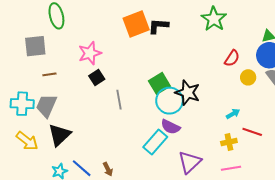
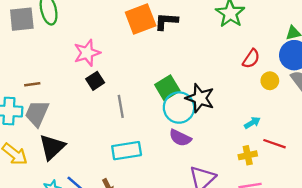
gray square: (35, 46) -> (22, 19), moved
brown line: (49, 74) -> (32, 84), moved
cyan rectangle: (155, 142) -> (127, 151), moved, turned 40

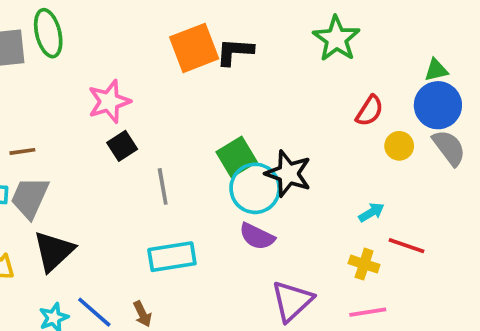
yellow cross: (248, 155) -> (364, 264), turned 30

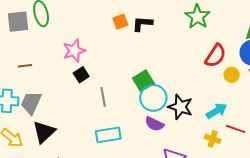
orange square: (194, 48) -> (120, 22), size x0.6
red semicircle: (370, 111) -> (216, 56), size x1.4
brown line: (22, 151) -> (25, 66), moved
black star: (288, 174) -> (180, 107), moved
cyan arrow: (371, 212) -> (217, 111), size x1.5

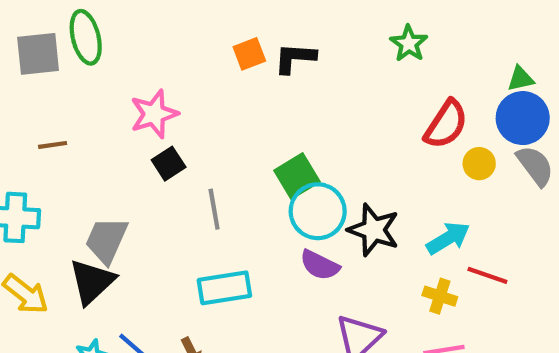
green star: (197, 17) -> (409, 43), size x0.7
gray trapezoid: (31, 103) -> (106, 240), moved

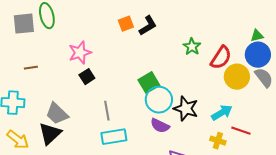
green star: (409, 43) -> (192, 47), moved
black L-shape: (295, 58) -> (148, 26), turned 145
yellow circle: (479, 164) -> (237, 77), size x1.6
gray line: (214, 209) -> (107, 111), moved
gray trapezoid: (106, 240) -> (57, 114), turned -70

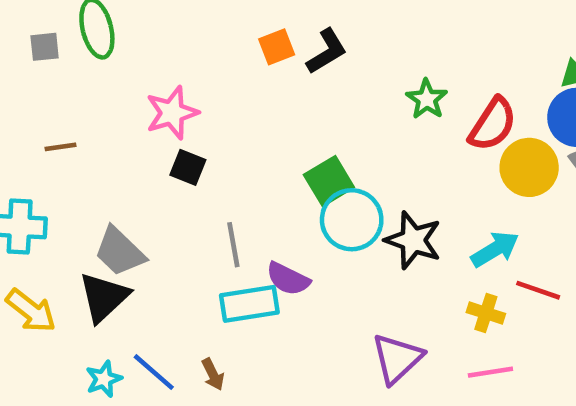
gray square: (24, 24) -> (45, 47), size x0.6
black square: (87, 77) -> (188, 167), turned -35
purple semicircle: (160, 126) -> (288, 279), moved

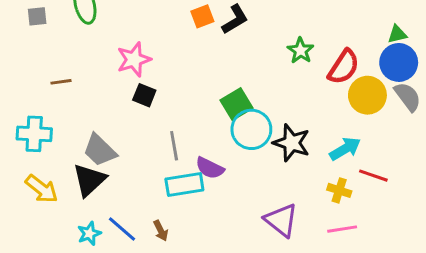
gray square: (45, 47) -> (37, 16), moved
purple triangle: (397, 358) -> (281, 220), turned -39

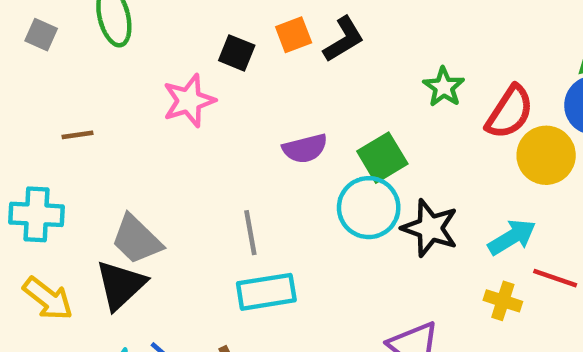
gray square: (37, 16) -> (41, 35), turned 30
black square: (144, 95) -> (237, 53), moved
green square: (237, 104) -> (382, 158), moved
purple semicircle: (210, 168) -> (305, 148), moved, turned -40

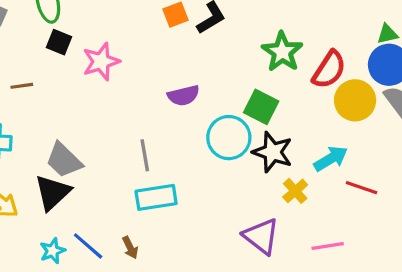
black square: (237, 53) -> (59, 42), moved
green star: (444, 87) -> (282, 52), size x1.4
green square: (382, 158) -> (261, 107), moved, turned -32
yellow cross: (503, 301) -> (295, 191), moved, turned 30

